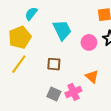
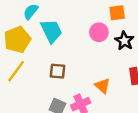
cyan trapezoid: (62, 30) -> (51, 31), moved
pink circle: (89, 42) -> (99, 32), moved

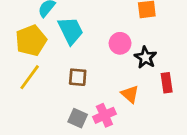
pink circle: (99, 32) -> (120, 43), moved
black star: (124, 41) -> (145, 57), moved

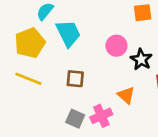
yellow line: (30, 77) -> (28, 79), turned 76

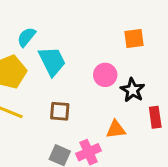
orange triangle: (126, 95) -> (116, 129), turned -48

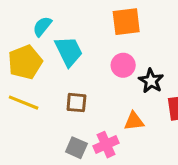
orange square: (134, 39) -> (126, 22), moved, size x1.4

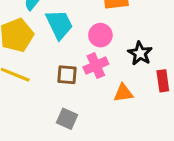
pink circle: (123, 65) -> (100, 35), moved
pink cross: (106, 145) -> (96, 66), moved

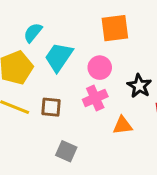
cyan trapezoid: (59, 24) -> (59, 57), turned -120
brown square: (67, 75) -> (51, 107), moved

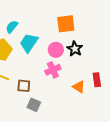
black star: (139, 86) -> (75, 49), moved
brown square: (51, 107) -> (24, 86), moved
orange triangle: (123, 125) -> (79, 87), moved, turned 40

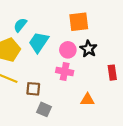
pink cross: (53, 70) -> (65, 72), turned 35
red rectangle: (97, 80) -> (112, 73), moved
orange triangle: (79, 87) -> (87, 100), moved, turned -32

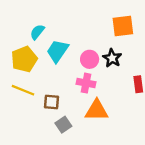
orange square: (79, 22) -> (123, 26), moved
orange triangle: (87, 100) -> (97, 110), moved, size x1.5
gray square: (44, 109) -> (63, 125), turned 32

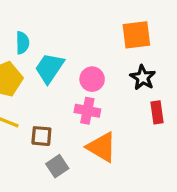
cyan semicircle: (37, 32) -> (22, 43), turned 140
black star: (112, 58) -> (143, 78), moved
orange triangle: (97, 110) -> (102, 147), turned 30

